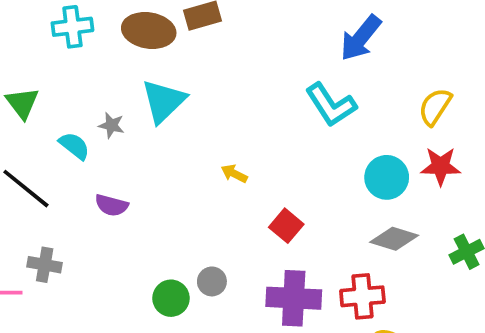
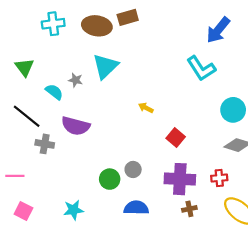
purple semicircle: (112, 205) -> (76, 126), size x1.5
gray cross: (45, 265) -> (45, 144), moved
red cross: (362, 296) -> (219, 178), size x0.7

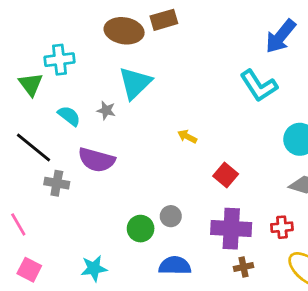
cyan cross: (53, 24) -> (60, 60), moved
gray star: (76, 80) -> (106, 110), moved
pink line: (15, 176) -> (18, 224), turned 60

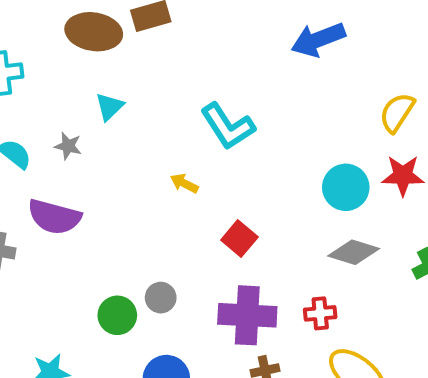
blue arrow: (281, 36) -> (318, 40), turned 30
cyan triangle: (135, 83) -> (109, 107), size x0.6
cyan L-shape: (259, 86) -> (228, 126), moved

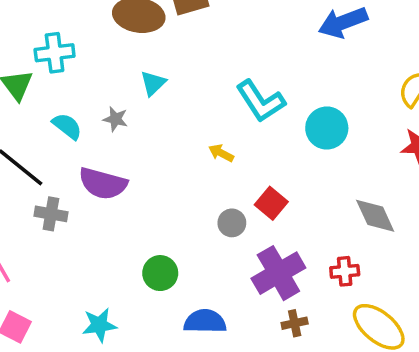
cyan circle: (346, 187) -> (327, 128), moved
gray diamond: (354, 252) -> (375, 216), turned 48
gray circle: (161, 298) -> (232, 223), moved
purple cross: (247, 315) -> (278, 273), turned -33

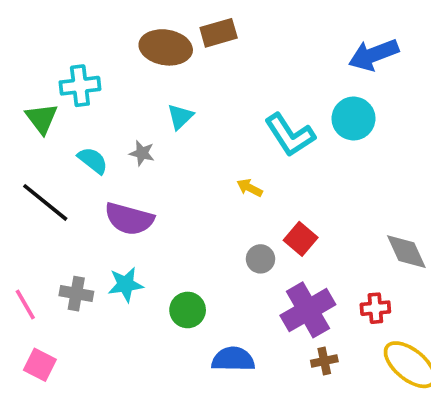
cyan circle: (327, 128) -> (353, 119), moved
gray cross: (51, 214) -> (76, 294), moved
cyan star: (99, 325) -> (126, 284), moved

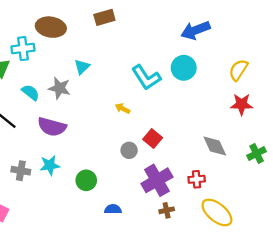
brown ellipse: (166, 47) -> (51, 27), moved
gray star: (142, 153) -> (59, 88), size x1.5
blue semicircle: (233, 359) -> (113, 209), size x0.7

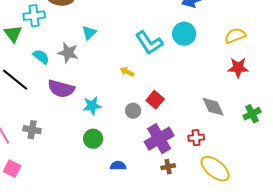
yellow semicircle: (238, 70) -> (235, 36), turned 35
cyan star: (50, 165) -> (92, 106), moved

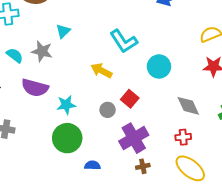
cyan circle: (184, 34) -> (159, 66), moved
yellow arrow: (127, 72) -> (101, 71), size x1.5
red cross: (196, 138) -> (183, 137), moved
green circle: (93, 139) -> (67, 138), size x1.5

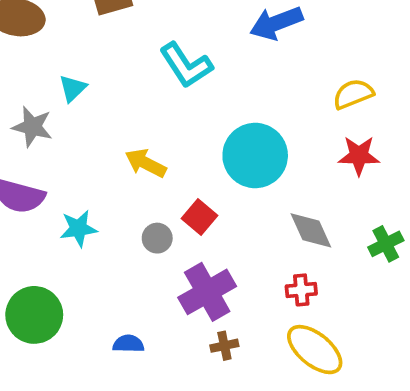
cyan L-shape: (124, 41) -> (186, 65), moved
cyan circle: (159, 66) -> (255, 156), size x1.4
green circle: (67, 138) -> (34, 315), moved

